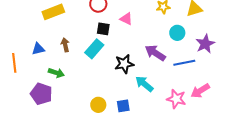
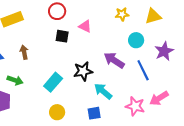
cyan rectangle: (94, 49) -> (53, 82), moved
blue line: (184, 63) -> (143, 70), turned 75
blue square: (123, 106) -> (94, 113), moved

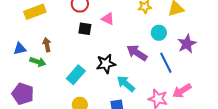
green arrow: (15, 80) -> (38, 62), moved

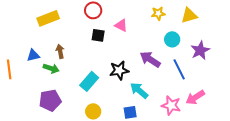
purple pentagon: (23, 94) -> (50, 100), moved, turned -30

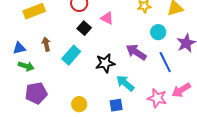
black square: (98, 35) -> (84, 28), turned 32
green arrow: (51, 68) -> (26, 66), moved
cyan rectangle: (89, 81) -> (71, 55), moved

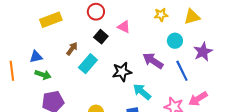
brown arrow: (46, 44) -> (72, 49), moved, turned 48

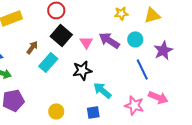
pink triangle: (124, 27) -> (86, 42), moved, turned 32
black square: (101, 37) -> (61, 35), size x1.5
purple arrow: (153, 61) -> (109, 40), moved
pink arrow: (198, 99) -> (158, 97), turned -126

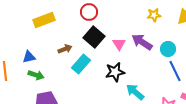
cyan circle: (135, 39) -> (168, 49), moved
brown arrow: (32, 47) -> (65, 49), turned 32

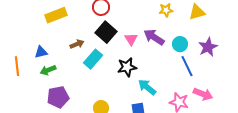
green arrow: (36, 75) -> (48, 70), turned 140

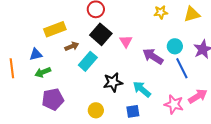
yellow rectangle: (56, 15) -> (55, 29), moved
purple arrow: (154, 37) -> (153, 56), moved
black star: (127, 67) -> (113, 82), moved
pink arrow: (203, 94) -> (198, 96), turned -54

